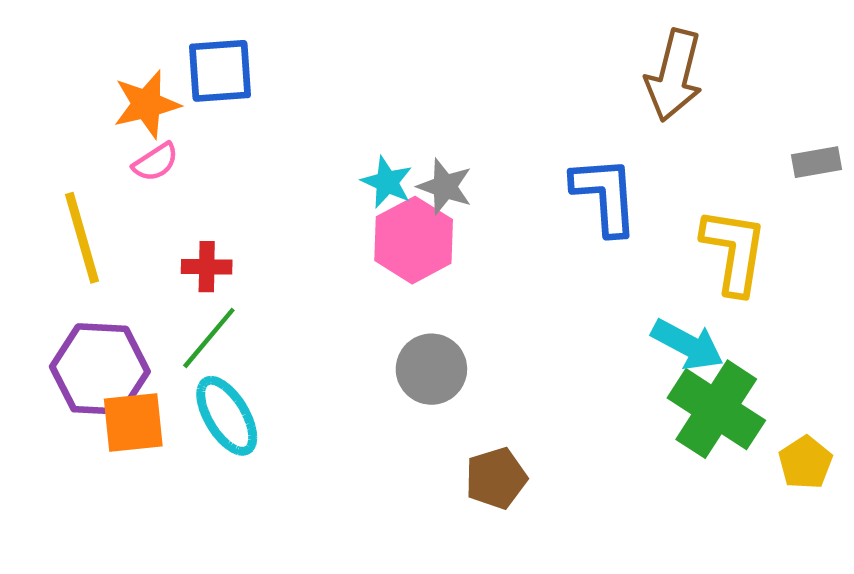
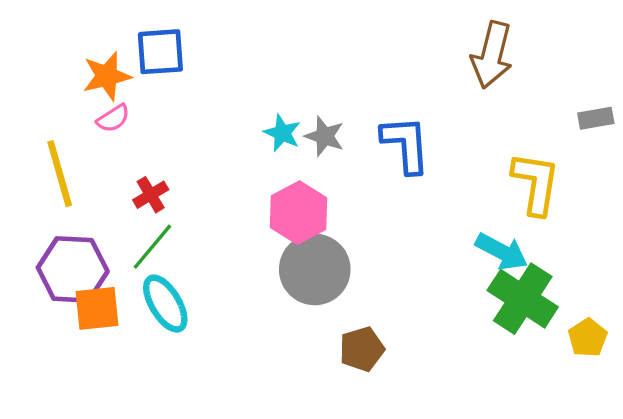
blue L-shape: (605, 196) -> (406, 144), moved
pink hexagon: (414, 240) -> (299, 213), moved
red cross: (207, 267) -> (151, 195), turned -32
gray circle: (431, 369) -> (315, 269), size x1.4

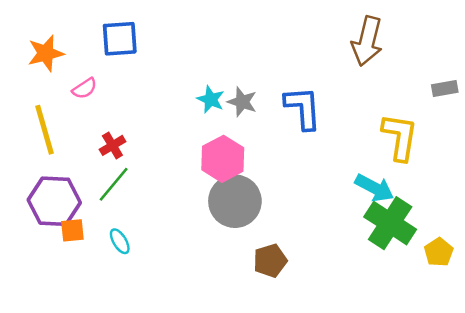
orange star: (107, 76) -> (46, 53), moved
cyan ellipse: (165, 304) -> (120, 241), moved, size x0.6
orange square: (97, 308) -> (72, 230), size x0.7

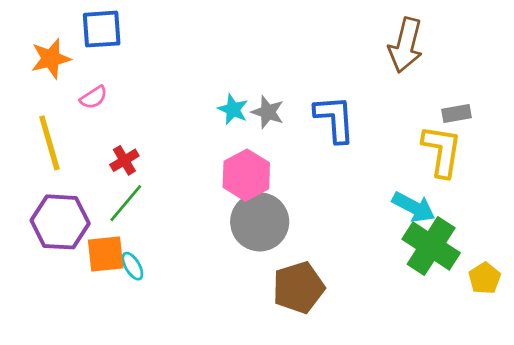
blue square: (120, 39) -> (102, 29), moved
gray rectangle: (445, 88) -> (457, 113), moved
orange square: (72, 230) -> (106, 254), moved, size x1.4
brown pentagon: (270, 261) -> (299, 288), size x1.4

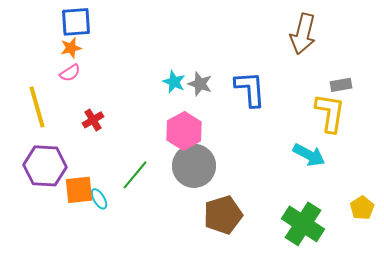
orange star: (51, 59) -> (71, 48), moved, size x0.7
green line: (126, 203) -> (135, 175), moved
green cross: (431, 246) -> (303, 224), moved

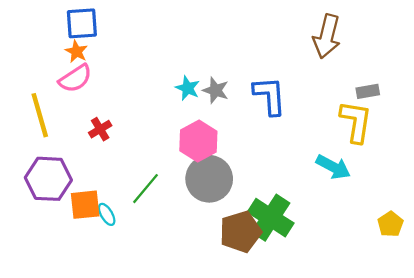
orange star: (71, 48) -> (76, 51), turned -30
pink semicircle: (70, 73) -> (75, 78), size x1.5
green cross: (303, 224) -> (271, 218), moved

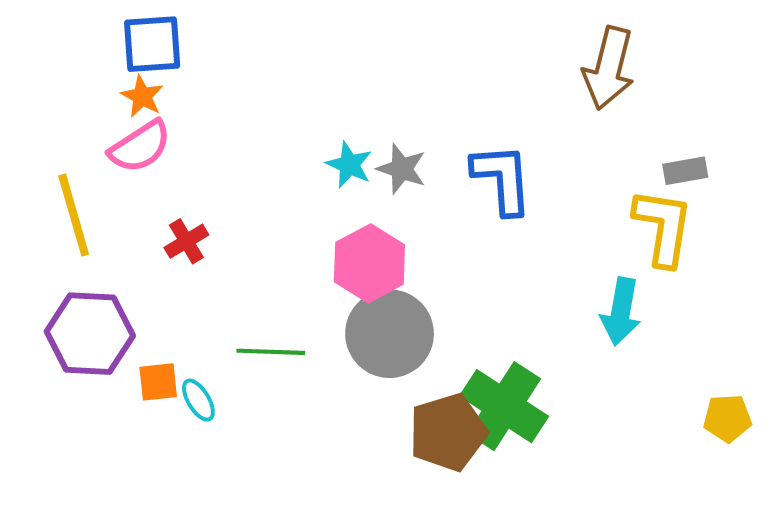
cyan arrow: (333, 167) -> (621, 312), turned 72
green line: (145, 189) -> (271, 352), turned 52
orange square: (85, 205) -> (158, 382), size x0.7
yellow pentagon: (390, 224) -> (727, 418), turned 30

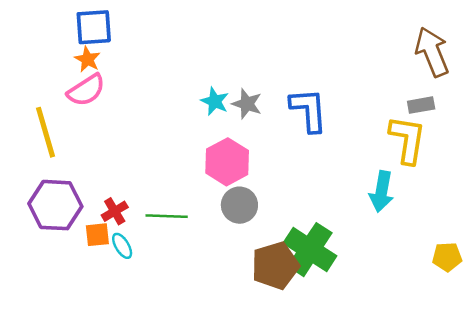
brown arrow: (609, 68) -> (432, 52), moved, turned 144
red cross: (186, 241) -> (115, 211), moved
gray circle: (390, 334) -> (239, 205), size x0.7

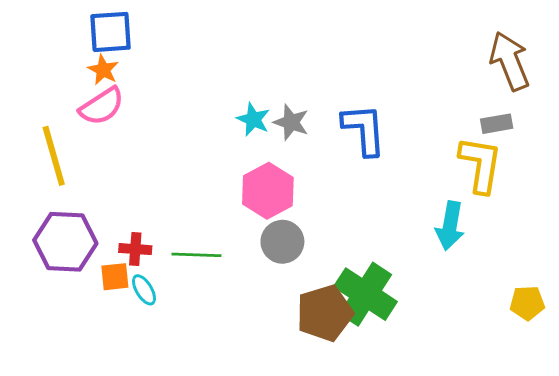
red cross: (115, 211) -> (135, 249), turned 35

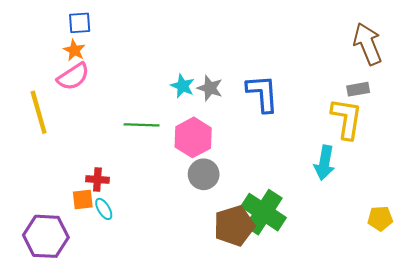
blue square: (110, 32) -> (80, 23), size x0.7
purple hexagon: (65, 242) -> (46, 236), moved
green line: (196, 255) -> (142, 125), moved

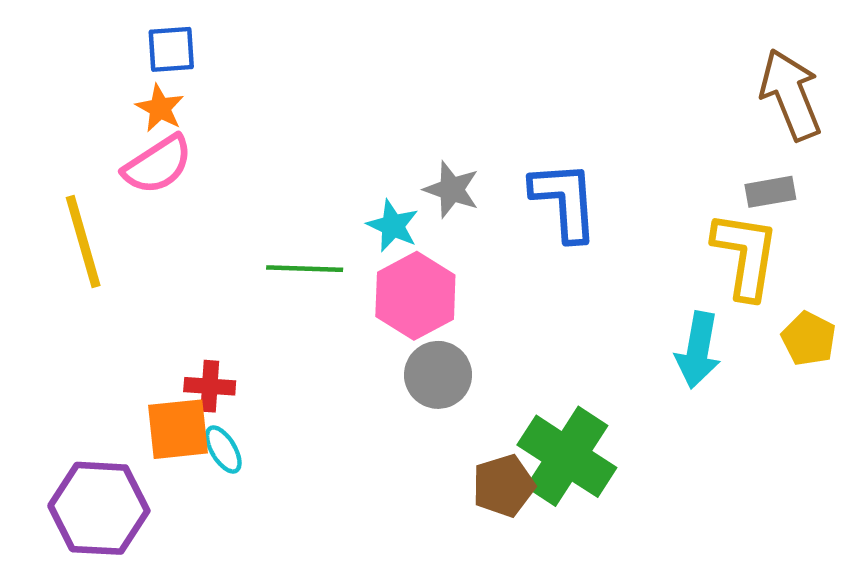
cyan star: (183, 86) -> (393, 226), moved
orange square: (83, 200) -> (178, 429), size x1.4
yellow pentagon: (380, 218) -> (809, 339), moved, turned 30
brown pentagon: (234, 226) -> (504, 486), size x0.7

